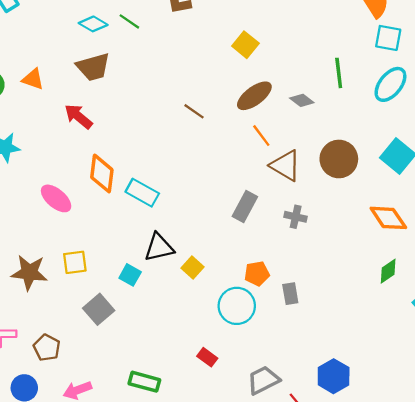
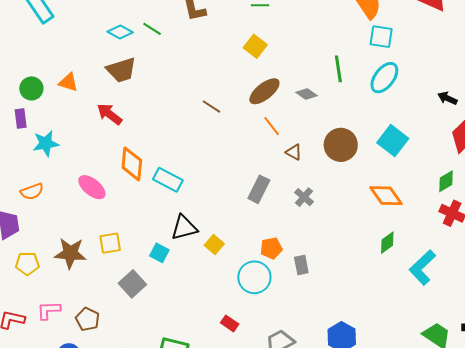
brown triangle: (285, 166) -> (294, 152), size x0.6
gray cross: (296, 217) -> (304, 197), turned 30

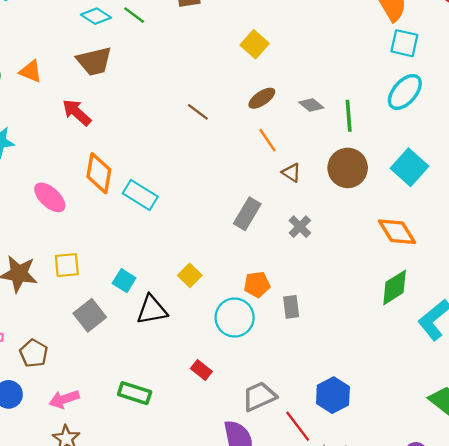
green line: (338, 69) -> (349, 116), moved
brown ellipse: (264, 91) -> (262, 98), size x0.7
black triangle: (184, 228) -> (152, 310), moved
green diamond: (387, 243) -> (395, 287), size x1.4

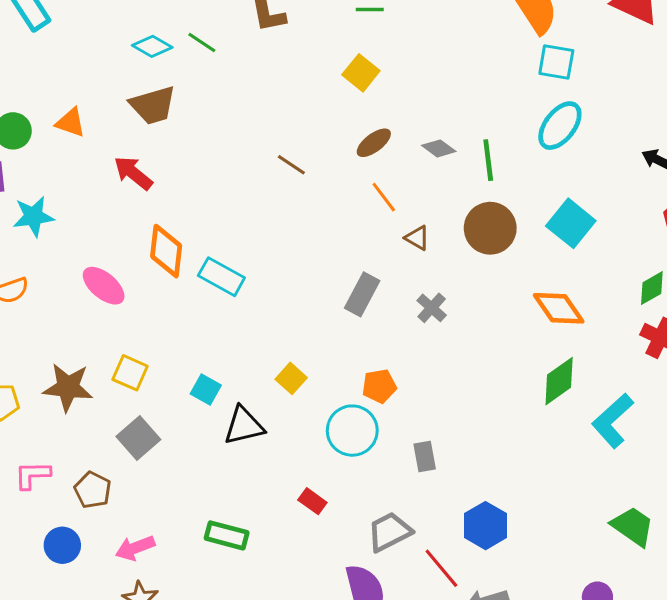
yellow square: (67, 265) -> (130, 373), turned 32
gray rectangle: (291, 307) -> (425, 456), moved
gray square: (90, 315) -> (138, 438), moved

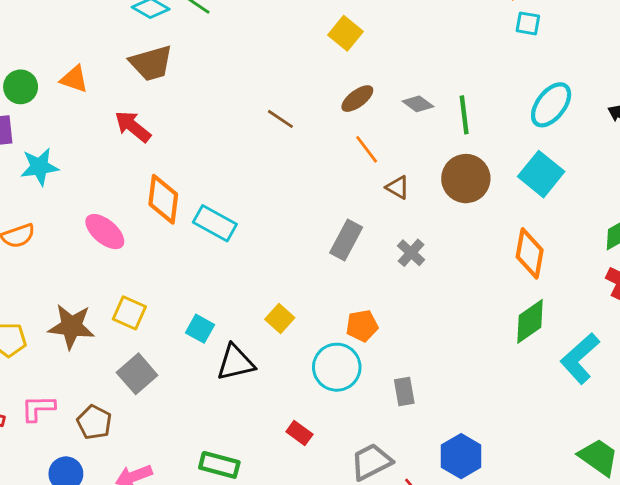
cyan square: (556, 62) -> (528, 23), size x0.7
cyan ellipse: (560, 126) -> (551, 105), moved
orange diamond: (559, 308) -> (530, 253), turned 45

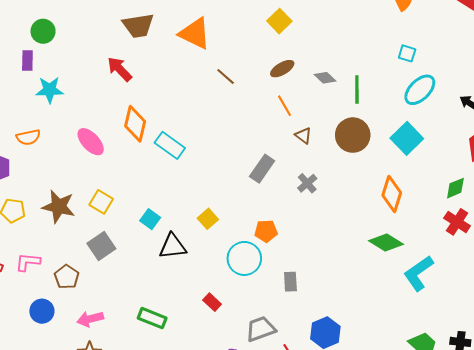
cyan square: (528, 23) -> (407, 53), moved
orange triangle: (74, 79) -> (195, 33), moved, size x1.6
green diamond: (530, 321) -> (386, 242), turned 60

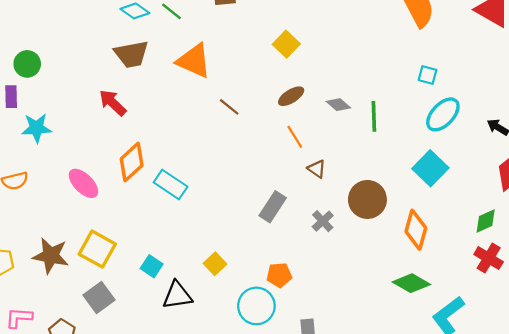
orange diamond: (135, 124) -> (132, 162), turned 36
brown circle: (353, 135) -> (367, 199), moved
yellow square: (101, 202) -> (97, 249), size x1.4

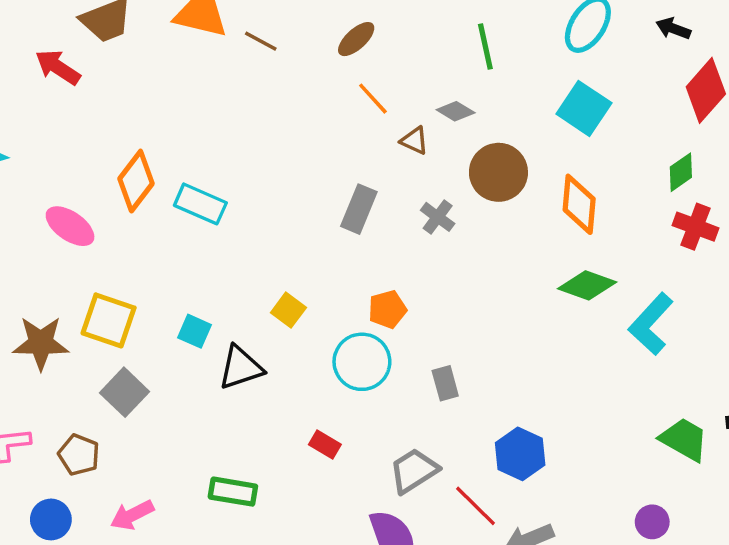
red arrow: (113, 103) -> (58, 67), moved
gray diamond: (338, 105) -> (456, 111), moved
brown line: (229, 107) -> (261, 41), moved

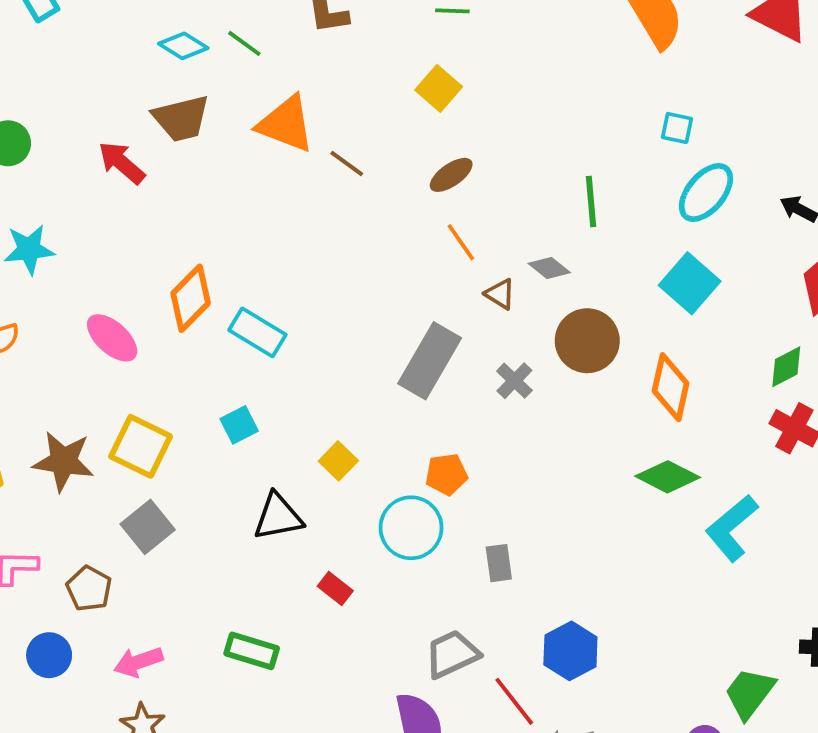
gray rectangle: (359, 209) -> (430, 361), size x1.4
cyan square: (194, 331) -> (239, 425), moved, turned 32
green trapezoid: (684, 439) -> (749, 693), moved, turned -90
red rectangle: (325, 445) -> (335, 589), moved

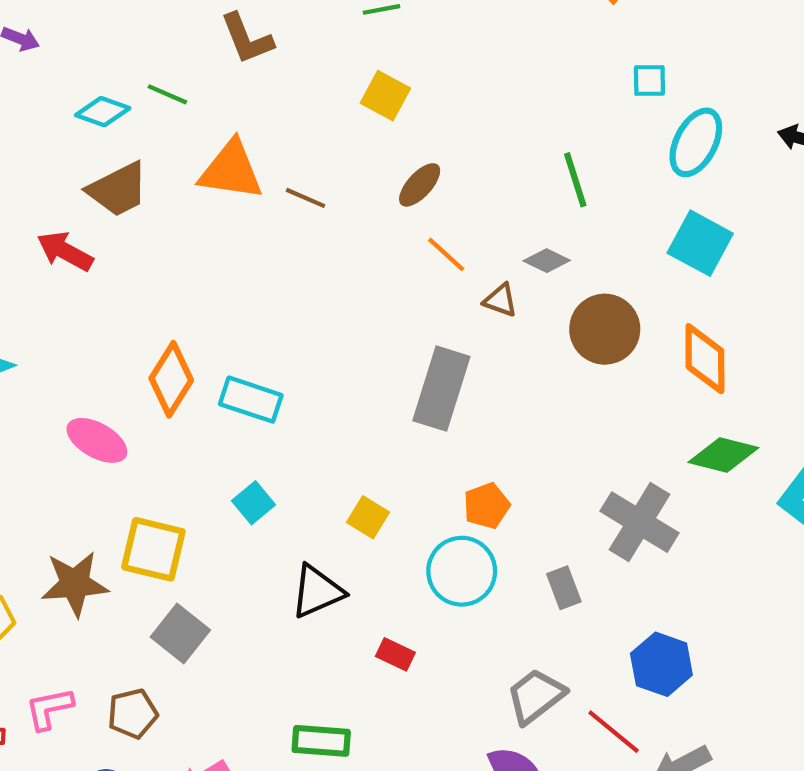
gray cross: (514, 381) -> (639, 522), moved, size x1.8
brown pentagon: (89, 589) -> (133, 714), turned -30

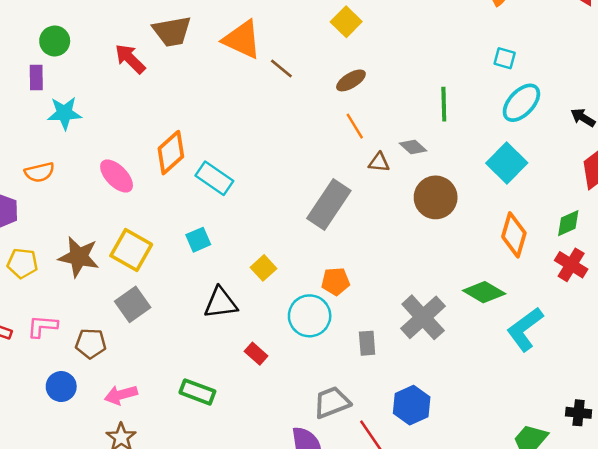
brown triangle: (500, 300) -> (379, 162), turned -30
orange diamond: (705, 359) -> (514, 235), moved

